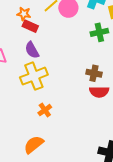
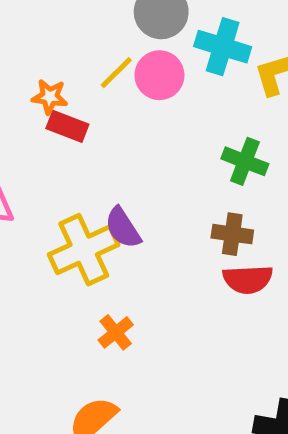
green cross: (99, 32) -> (245, 161), moved, turned 36
purple semicircle: (32, 50) -> (123, 228), moved

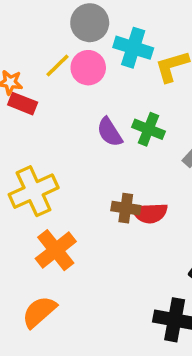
purple semicircle: (123, 228) -> (110, 132), moved
brown cross: (232, 234) -> (126, 208), moved
orange cross: (116, 332) -> (56, 250), size x1.6

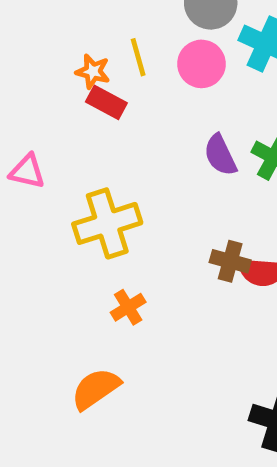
yellow line: (57, 66) -> (138, 57), moved, turned -68
orange cross: (56, 250) -> (128, 307), size x0.6

